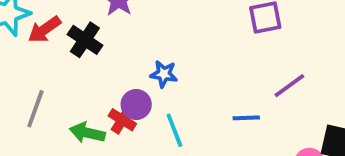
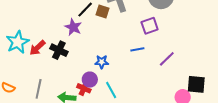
blue line: (246, 118) -> (137, 49), moved

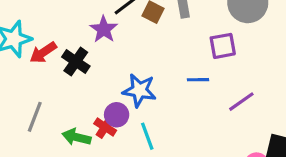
blue star: (102, 62) -> (139, 90), size x1.5

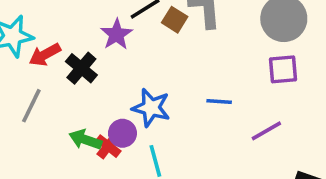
purple square: (223, 46) -> (283, 69), moved
gray line: (35, 117) -> (31, 106), moved
green arrow: (76, 137) -> (85, 140), moved

